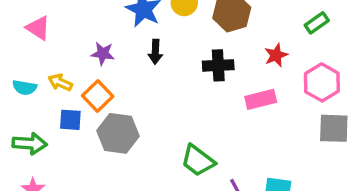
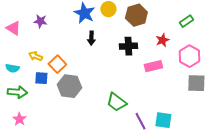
pink triangle: (38, 28) -> (13, 28), moved
purple star: (103, 54) -> (40, 21), moved
cyan semicircle: (25, 87) -> (12, 68), moved

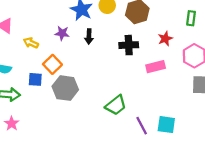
purple star: (40, 21) -> (62, 33), moved
green rectangle: (186, 21) -> (191, 18), turned -48
yellow arrow: (35, 56) -> (31, 43), moved
green trapezoid: (116, 102) -> (116, 105), turned -75

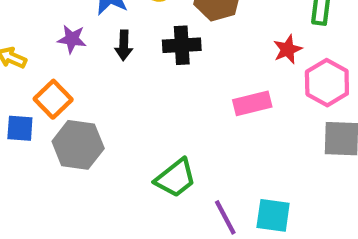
red star: (165, 39) -> (288, 49), moved
black cross: (129, 45) -> (182, 45), moved

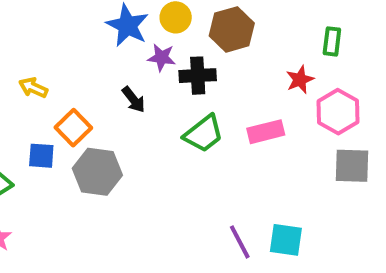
purple star: (72, 39) -> (162, 57), moved
black arrow: (124, 45) -> (134, 100), moved, turned -40
green trapezoid: (176, 178) -> (204, 134), moved

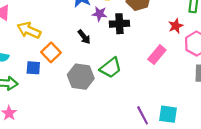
yellow arrow: (33, 88) -> (29, 30), size x1.5
pink rectangle: (266, 132) -> (157, 55), turned -36
green trapezoid: (204, 134) -> (111, 68), moved
gray hexagon: (97, 172) -> (81, 77), moved

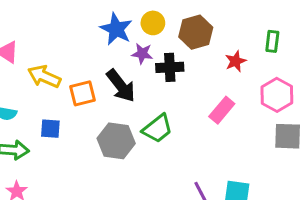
red star: (176, 26) -> (236, 61), moved
black arrow: (84, 37) -> (121, 86), size x1.6
orange square: (51, 52) -> (82, 93), moved, turned 30

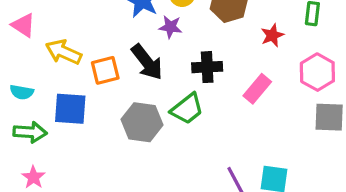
black cross: (170, 67) -> (207, 67), moved
blue square: (50, 129) -> (70, 109), size x1.5

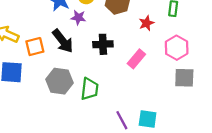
green trapezoid: (187, 109) -> (90, 89), moved, turned -45

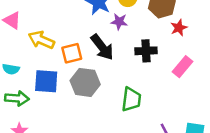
red star: (146, 23) -> (179, 28), moved
gray hexagon: (59, 81) -> (85, 82), moved

